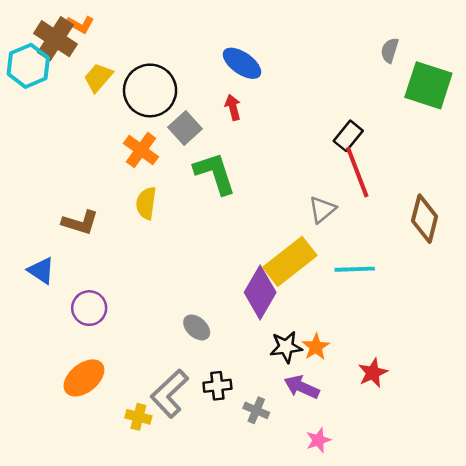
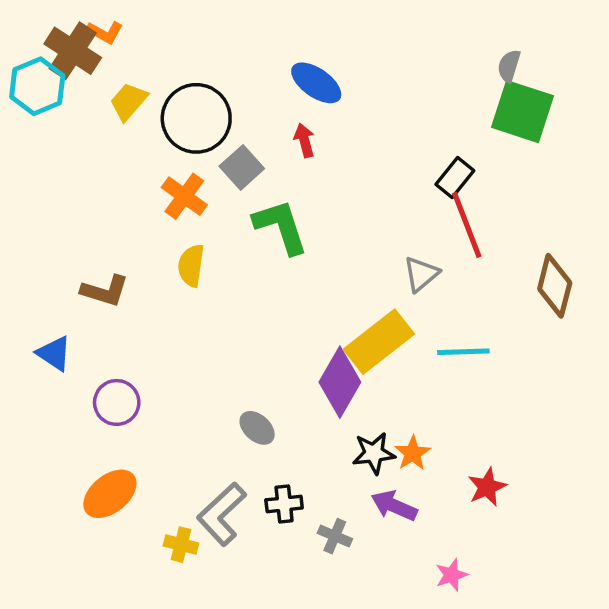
green square: (428, 85) -> (523, 112), moved
pink star: (318, 440) -> (452, 575), moved

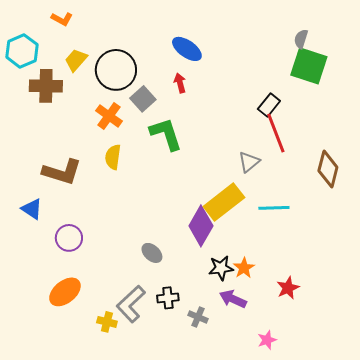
brown cross: (73, 51) -> (46, 86), moved, turned -32
brown L-shape: (105, 291) -> (62, 172), size x1.4

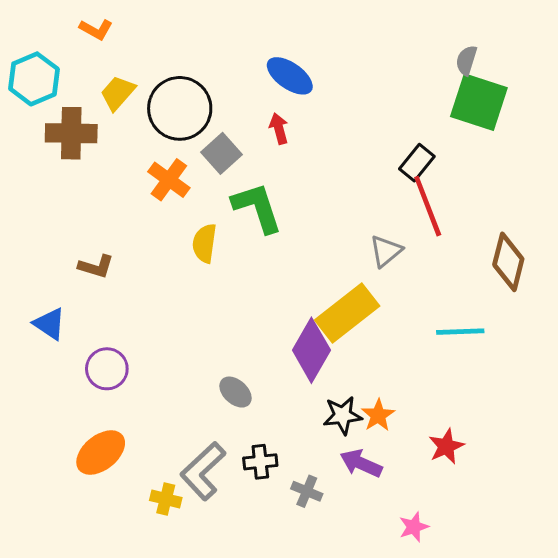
yellow semicircle: (113, 157) -> (205, 243), moved
brown L-shape: (62, 172) -> (96, 267), size x0.6
cyan line: (274, 208) -> (460, 332), moved

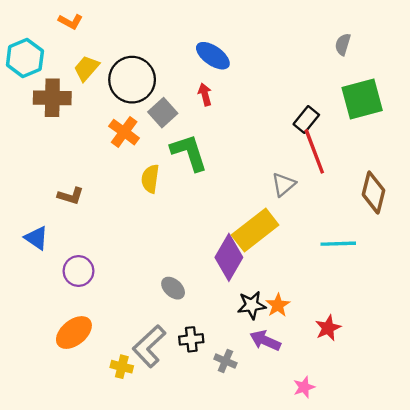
green square: (479, 102) -> (362, 99), moved, turned -33

